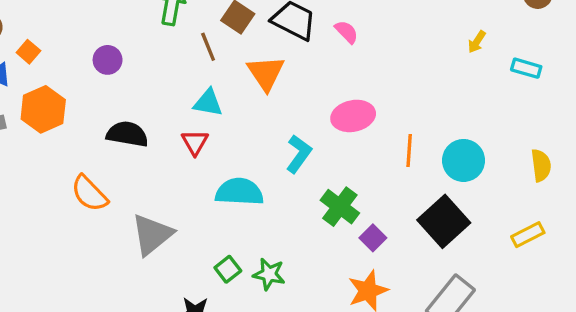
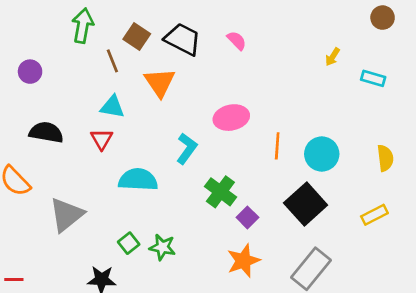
pink semicircle: (347, 32) -> (237, 41), moved

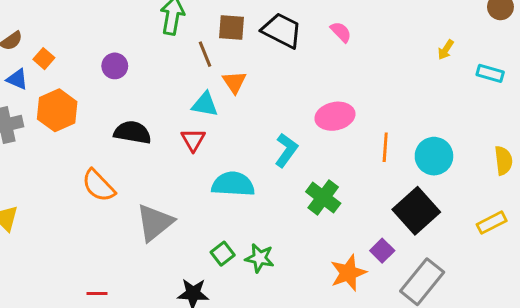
brown square: (137, 36) -> (232, 28), turned -30
orange triangle: (160, 82) -> (234, 82), moved, size x0.7
purple square: (247, 217) -> (382, 251), moved

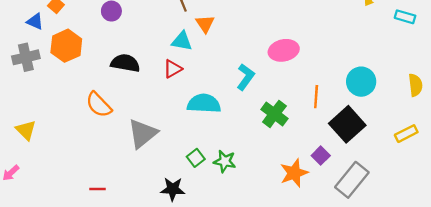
red triangle: (193, 140) -> (173, 69), turned 30
orange line: (385, 147) -> (316, 97), moved

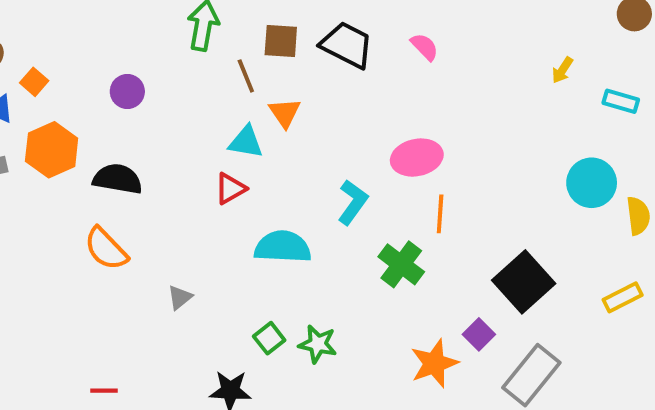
black semicircle: (125, 63) -> (118, 179), moved
cyan circle: (361, 82) -> (592, 183), moved
orange line: (316, 97) -> (440, 214), moved
gray triangle: (143, 134) -> (180, 297), size x0.5

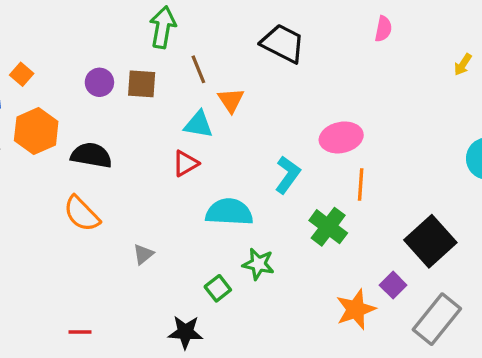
brown square: (281, 41) -> (142, 84), moved
pink semicircle: (425, 47) -> (383, 29), moved, turned 55
green star: (318, 344) -> (258, 264), moved

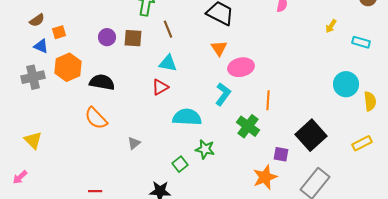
orange square: (22, 74) -> (59, 32), turned 32
orange triangle: (231, 100) -> (219, 48), moved
pink ellipse: (341, 137) -> (241, 67), moved
purple square: (393, 285) -> (281, 154), moved, turned -35

